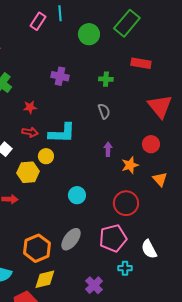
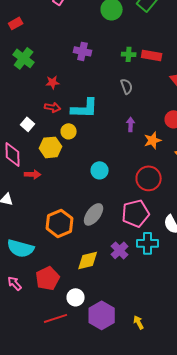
red rectangle: (141, 63) -> (152, 55), moved
cyan cross: (125, 268) -> (148, 243), size x1.5
yellow diamond: (45, 279) -> (88, 260), moved
purple cross: (94, 285) -> (120, 250), moved

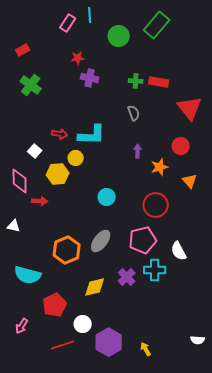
red star: (53, 82) -> (78, 58), moved
pink arrow: (15, 283) -> (22, 326), moved, turned -105

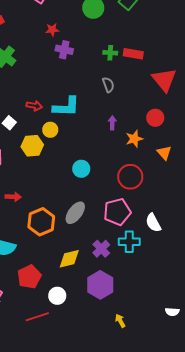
red arrow: (40, 201) -> (13, 197), moved
purple hexagon: (109, 342) -> (100, 285), moved

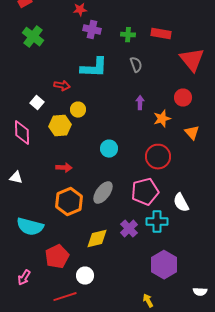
green cross: (110, 53) -> (128, 35), moved
cyan L-shape: (66, 107) -> (94, 68), moved
red arrow: (13, 197) -> (64, 168), moved
purple hexagon: (100, 285) -> (164, 265), moved

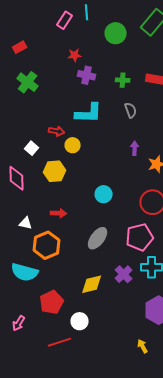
yellow circle: (78, 110) -> (73, 145), moved
white triangle: (16, 178) -> (26, 223), moved
orange hexagon: (69, 202) -> (47, 245), moved

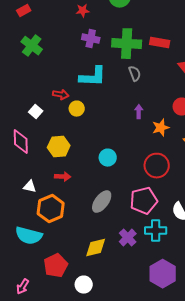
red star: (75, 55) -> (83, 11), moved
green cross: (123, 80) -> (127, 44), size x2.0
yellow hexagon: (55, 171) -> (59, 147), moved

